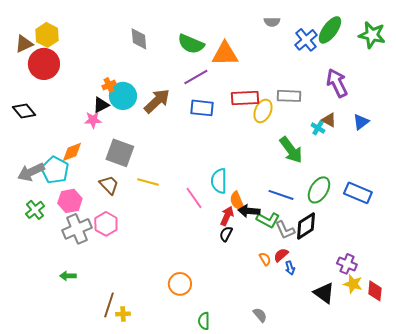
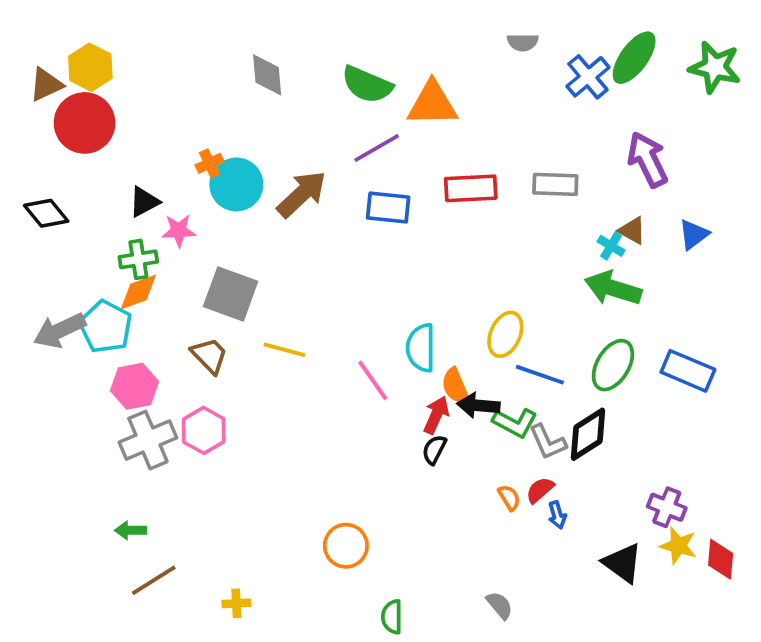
black triangle: (101, 105) -> (144, 202), moved
yellow ellipse: (263, 111) -> (505, 334), moved
green arrow: (291, 150) -> (613, 288), moved, turned 144
green cross: (35, 210) -> (138, 259), moved, turned 30
brown line: (109, 305) -> (154, 580), moved, turned 40

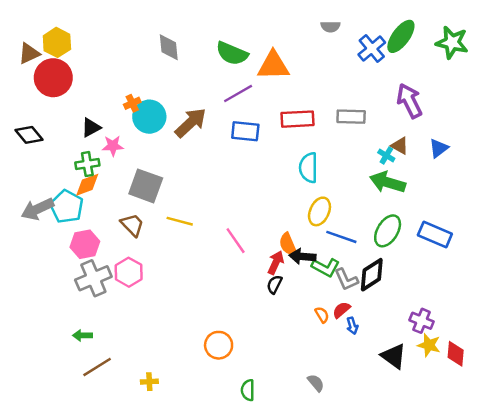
cyan semicircle: (421, 348) -> (309, 168), moved

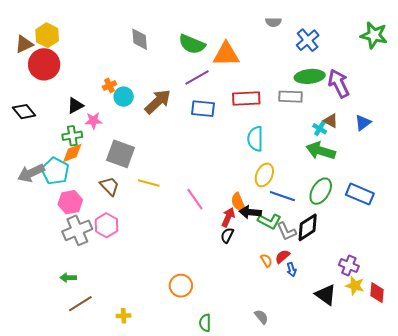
green ellipse: (401, 36) -> (310, 76), moved, turned 48
cyan circle: (149, 117) -> (124, 97), size x0.7

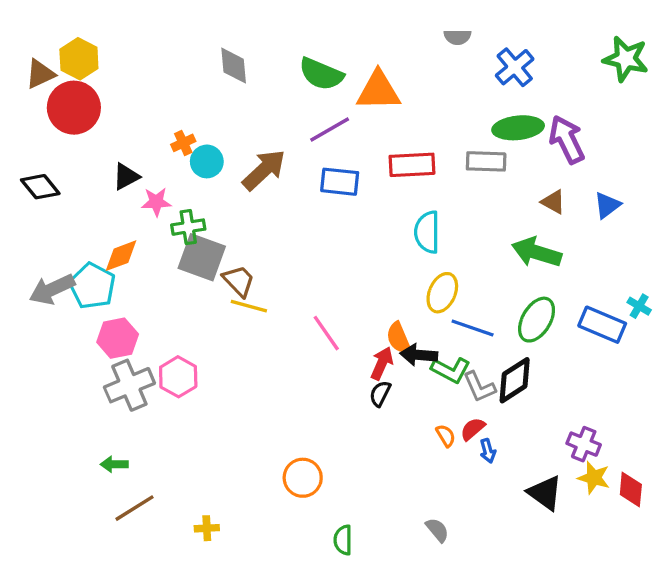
cyan cross: (320, 129) -> (639, 306), moved
green cross: (72, 136) -> (188, 227), moved
brown trapezoid: (109, 186) -> (239, 281), moved

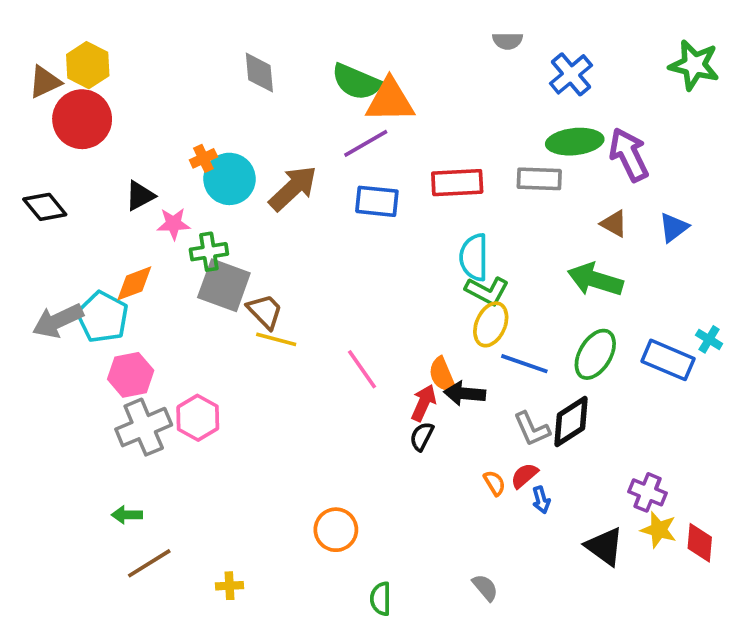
orange triangle: (378, 91) -> (390, 101), moved
cyan circle: (207, 161) -> (230, 179), size x1.4
green L-shape: (451, 370) -> (487, 291), moved

